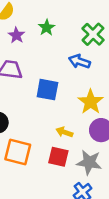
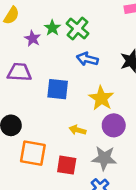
green cross: (93, 34) -> (77, 28), moved
purple star: (16, 35) -> (33, 38), moved
red square: (58, 157) -> (67, 165), moved

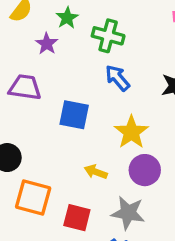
green star: (52, 28) -> (67, 18), moved
green cross: (77, 28) -> (108, 36), turned -30
blue arrow: (87, 59) -> (117, 78), turned 30

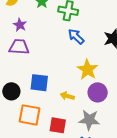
purple star: (47, 44) -> (20, 25), moved
blue square: (74, 115) -> (39, 83), moved

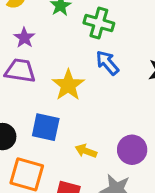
yellow star: (87, 70) -> (68, 85), moved

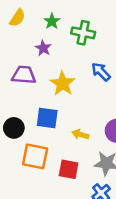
purple star: (24, 38) -> (43, 48), moved
blue arrow: (107, 63) -> (101, 72), moved

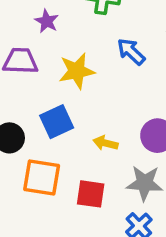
yellow star: (63, 84) -> (77, 71), turned 30
blue square: (47, 118) -> (57, 122), turned -30

